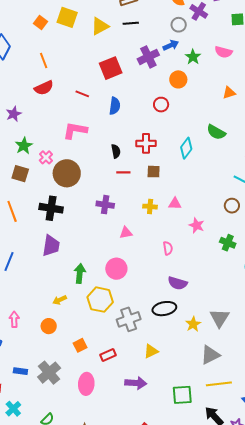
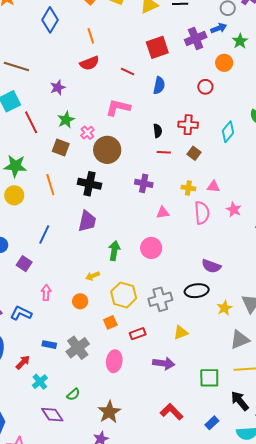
brown square: (154, 172) -> (194, 153), turned 32
pink semicircle: (168, 248) -> (202, 213), moved, size x1.6
yellow hexagon: (100, 300) -> (124, 295), moved

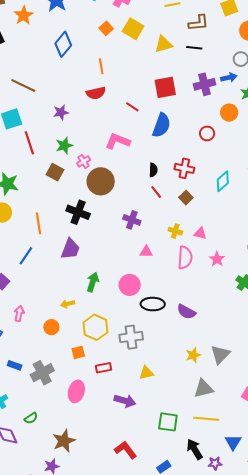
blue semicircle: (159, 85) -> (161, 125), size x1.4
red line: (164, 152) -> (156, 192), turned 40
orange line: (50, 185) -> (38, 223), moved
black ellipse: (197, 291) -> (153, 304), moved

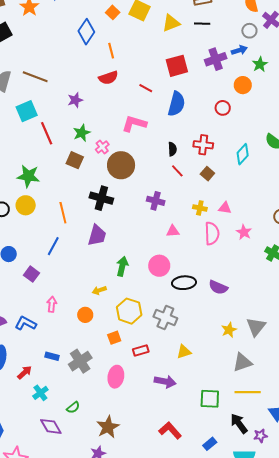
blue diamond: (63, 44) -> (86, 32), moved
gray cross: (131, 337) -> (165, 318), turned 35

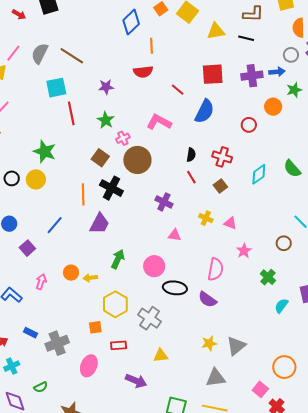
green star: (82, 133) -> (106, 120), turned -30
brown square: (75, 160) -> (100, 158), moved
orange line: (63, 213) -> (83, 194), moved
pink semicircle: (212, 233) -> (215, 269), moved
orange circle: (85, 315) -> (71, 273), moved

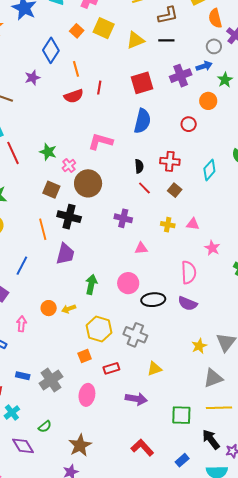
purple star: (106, 87) -> (32, 78), moved
red line: (178, 90) -> (99, 88), moved, turned 72

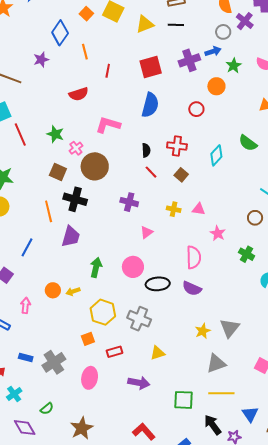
red semicircle: (74, 96) -> (79, 94), moved
pink triangle: (141, 248) -> (147, 232), turned -32

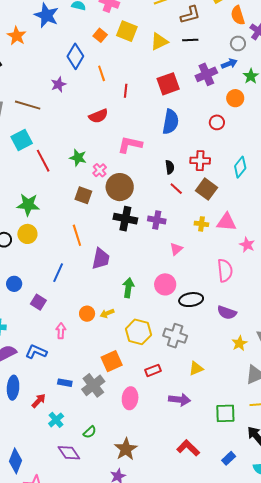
brown square: (181, 175) -> (206, 189), size x1.5
black cross: (75, 199) -> (125, 219), moved
pink triangle: (199, 209) -> (226, 222), size x1.5
purple semicircle: (192, 288) -> (227, 313), moved
orange square: (88, 339) -> (112, 361), moved, size x1.5

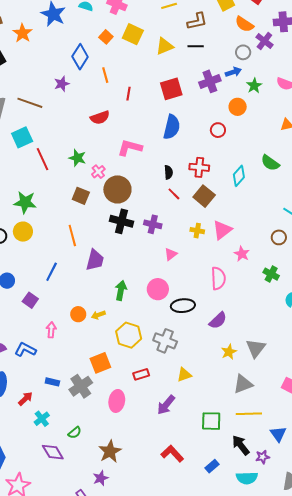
orange semicircle: (238, 15) -> (244, 24), turned -42
pink triangle: (226, 222) -> (222, 230), turned -45
purple semicircle: (227, 313) -> (218, 320), turned -66
purple arrow: (180, 400) -> (166, 405), turned 120

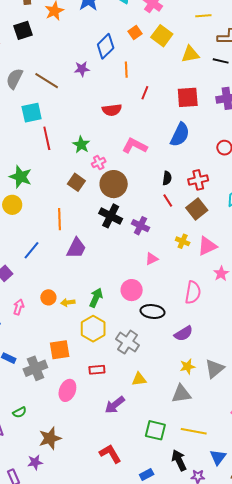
red cross: (199, 167) -> (198, 180), turned -30
green arrow: (121, 290) -> (96, 298), moved
gray triangle: (243, 384) -> (181, 394), moved

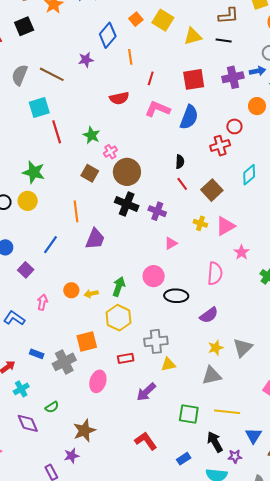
pink L-shape: (135, 146) -> (158, 109), moved
red cross: (198, 180) -> (220, 146), moved
gray cross: (128, 342) -> (156, 341), moved, turned -35

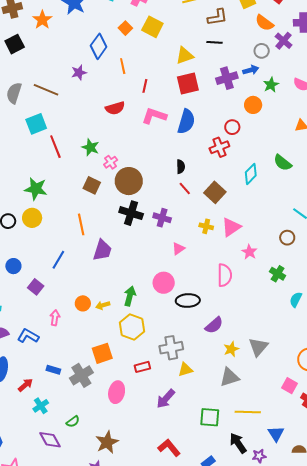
yellow triangle: (193, 36) -> (185, 56), moved
purple semicircle: (209, 315) -> (214, 325), moved

